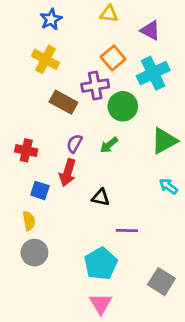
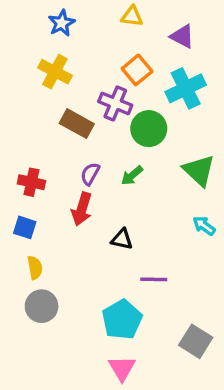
purple cross: (95, 86) -> (115, 103), turned 32
green triangle: (164, 141) -> (199, 170), turned -48
blue square: (40, 190) -> (25, 227), moved

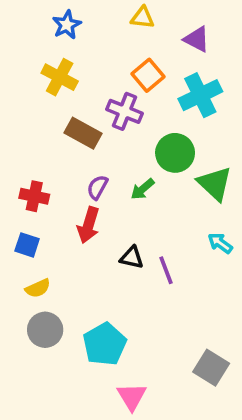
green circle: (149, 129) -> (175, 153), moved
yellow semicircle: (35, 268) -> (38, 288), turned 75
purple line: (154, 279) -> (166, 270), moved, turned 68
cyan pentagon: (122, 320) -> (105, 344), moved

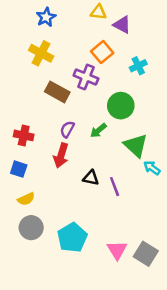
purple triangle: (197, 39) -> (122, 25), moved
cyan cross: (200, 95) -> (138, 66), size x0.6
green triangle: (215, 184) -> (136, 145), moved
pink triangle: (132, 397) -> (117, 250), moved

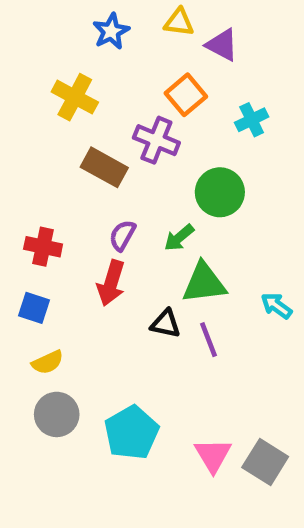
blue star: (46, 17) -> (111, 31), moved
green triangle: (136, 145) -> (204, 283), moved, turned -50

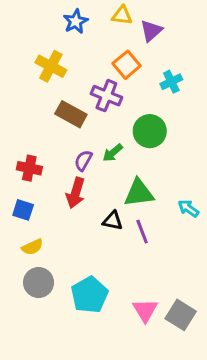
purple triangle: (222, 45) -> (151, 31), turned 50
green arrow: (179, 238) -> (113, 153), moved

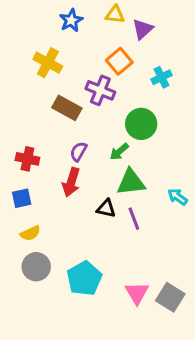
green arrow: (113, 153) -> (119, 152), moved
blue square: (23, 210) -> (22, 198), turned -30

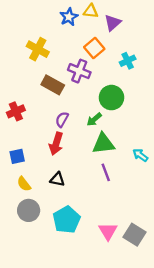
blue star: (71, 20) -> (69, 17), moved
red cross: (27, 159) -> (16, 111), moved, turned -36
black triangle: (106, 208) -> (57, 179), moved
yellow semicircle: (30, 233) -> (24, 184), turned 77

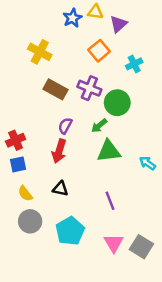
purple cross: (79, 71) -> (89, 88), moved
red cross: (16, 111) -> (16, 140), moved
purple line: (106, 172) -> (110, 201), moved

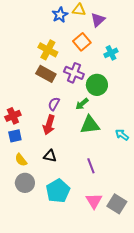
yellow cross: (40, 52) -> (48, 50), moved

